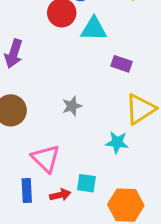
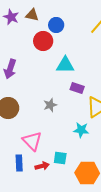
cyan triangle: (94, 29) -> (65, 65), moved
purple rectangle: (121, 64) -> (77, 88), moved

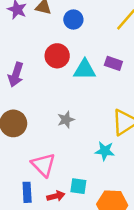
red circle: (43, 41) -> (57, 56), moved
purple rectangle: (77, 88) -> (113, 63), moved

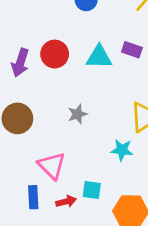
red circle: (57, 56) -> (55, 54), moved

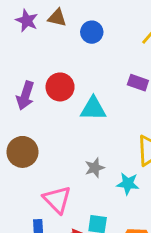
cyan triangle: (99, 57) -> (93, 109), moved
gray star: (78, 114) -> (95, 168), moved

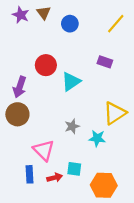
brown triangle: (57, 18) -> (44, 13), turned 40
purple arrow: (25, 96) -> (20, 87), moved
cyan triangle: (93, 109) -> (71, 82), turned -35

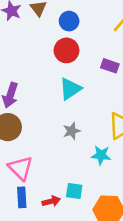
red circle: (46, 65) -> (66, 50), moved
gray star: (72, 126) -> (72, 131), moved
pink triangle: (44, 150) -> (20, 168), moved

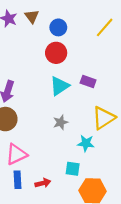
purple rectangle: (110, 66) -> (88, 82), moved
pink triangle: (20, 168) -> (16, 154), turned 50
cyan square: (74, 191) -> (73, 169), moved

